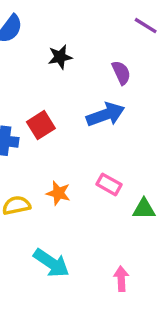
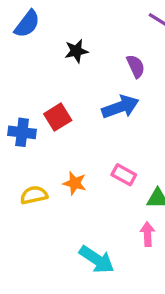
cyan arrow: (51, 263) -> (97, 259), moved
pink arrow: (121, 279) -> (148, 234), moved

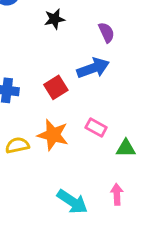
red square: (58, 117) -> (56, 87), moved
orange star: (75, 183) -> (53, 135), size x1.5
pink arrow: (148, 234) -> (117, 194), moved

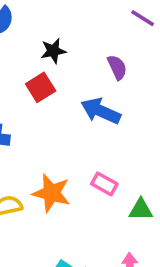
blue arrow: (93, 68) -> (101, 111), turned -136
red square: (56, 87) -> (41, 87), moved

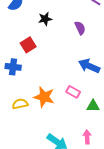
red square: (41, 87) -> (28, 45), moved
blue arrow: (101, 111) -> (89, 66), moved

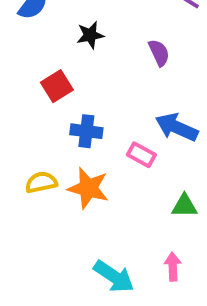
blue cross: (13, 67) -> (86, 131), moved
pink rectangle: (73, 92) -> (141, 155), moved
yellow semicircle: (20, 104) -> (41, 182), moved

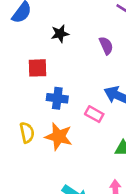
red square: (57, 86) -> (38, 68), turned 30
yellow semicircle: (41, 182) -> (27, 133), turned 90

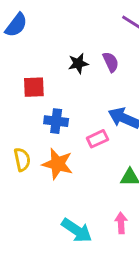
black star: (60, 34) -> (78, 63), moved
pink rectangle: (94, 114) -> (97, 139), turned -54

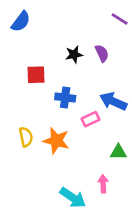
blue cross: (56, 121) -> (65, 98), moved
pink arrow: (121, 223) -> (103, 184), moved

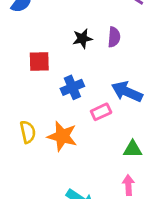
purple semicircle: (102, 53) -> (114, 37), turned 30
blue cross: (65, 98) -> (72, 87), turned -30
pink arrow: (103, 184) -> (128, 185), moved

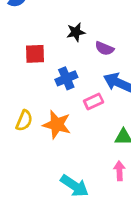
purple semicircle: (114, 37) -> (104, 48), moved, turned 108
yellow semicircle: (28, 132) -> (24, 121), turned 35

